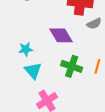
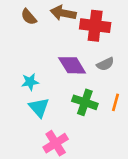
gray semicircle: (94, 24) -> (105, 64), moved

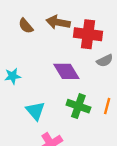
gray semicircle: (105, 64) -> (105, 61), moved
cyan star: (30, 82) -> (13, 76), moved

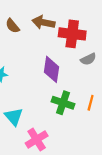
purple diamond: (66, 71) -> (52, 69), turned 40
cyan triangle: (35, 111) -> (14, 117), moved

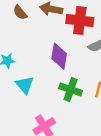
cyan triangle: (14, 117) -> (25, 85), moved

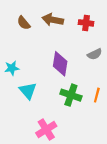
red cross: (80, 21) -> (86, 23), moved, size x0.6

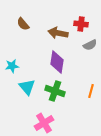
brown arrow: (53, 20) -> (58, 33), moved
gray semicircle: (95, 54) -> (90, 45), moved
green cross: (71, 95) -> (55, 91), moved

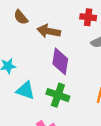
brown arrow: (58, 33) -> (49, 31), moved
cyan triangle: (27, 87) -> (25, 90), turned -30

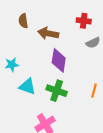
brown semicircle: (21, 17) -> (23, 21), turned 32

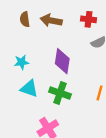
brown arrow: (48, 33) -> (51, 20), moved
cyan star: (12, 65) -> (21, 62), moved

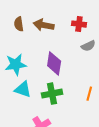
cyan star: (21, 62) -> (16, 64), size x1.5
green cross: (60, 93) -> (52, 94), turned -30

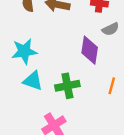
purple diamond: (54, 63) -> (90, 50), moved

